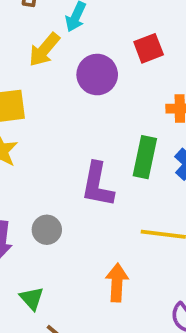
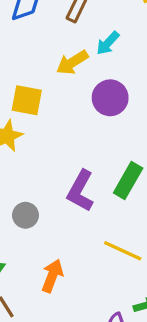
orange arrow: (117, 283) -> (52, 276), moved

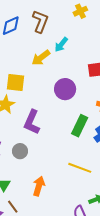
purple circle: (110, 98) -> (65, 89), moved
purple L-shape: (80, 191) -> (32, 122), moved

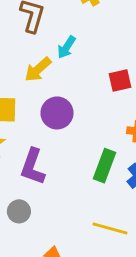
purple circle: (65, 89) -> (57, 113), moved

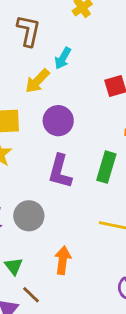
purple L-shape: (33, 167) -> (60, 171), moved
gray circle: (19, 211) -> (29, 216), size x1.4

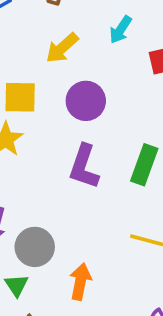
cyan arrow: (63, 58) -> (121, 30), moved
gray circle: (29, 216) -> (35, 247), moved

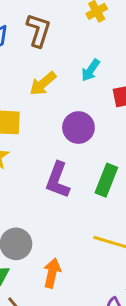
purple circle: (86, 101) -> (78, 128), moved

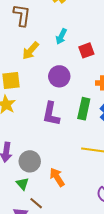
orange arrow: (52, 273) -> (57, 177), turned -36

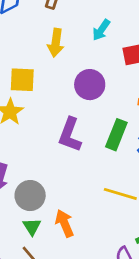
yellow arrow: (31, 51) -> (56, 43), turned -42
green triangle: (22, 184) -> (32, 227), moved

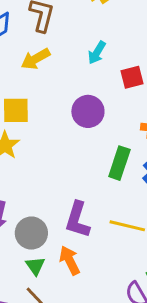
yellow arrow: (56, 43) -> (36, 59), moved, turned 56
purple L-shape: (70, 135) -> (78, 220), moved

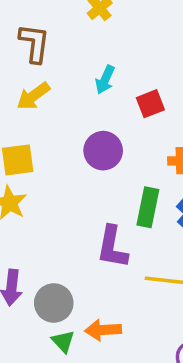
purple L-shape: (78, 220) -> (112, 247), moved
orange arrow: (70, 260) -> (103, 330), turned -60

